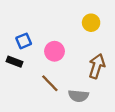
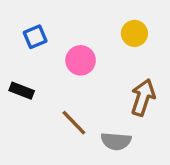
blue square: (24, 41) -> (35, 37), moved
pink circle: (54, 51) -> (81, 60), moved

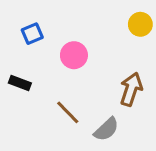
yellow circle: (134, 33) -> (140, 24), moved
gray semicircle: (116, 141) -> (106, 129), turned -48

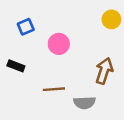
brown line: (68, 112) -> (54, 89), turned -50
gray semicircle: (106, 129) -> (84, 103), turned 40

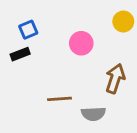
pink circle: (59, 44) -> (81, 43), moved
black rectangle: (16, 66) -> (20, 54), moved, turned -42

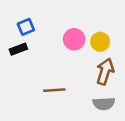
yellow circle: (123, 22) -> (100, 42), moved
gray semicircle: (93, 114) -> (104, 104), moved

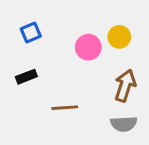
yellow circle: (100, 42) -> (119, 37), moved
black rectangle: (18, 49) -> (26, 77), moved

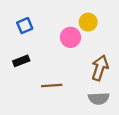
yellow circle: (119, 37) -> (88, 22), moved

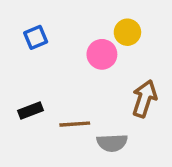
black rectangle: (21, 61) -> (30, 110), moved
gray semicircle: (99, 98) -> (112, 143), moved

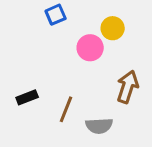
blue square: (36, 37) -> (56, 15), moved
brown line: (75, 124) -> (66, 109), turned -64

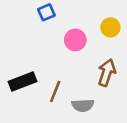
yellow circle: (113, 28) -> (110, 27), moved
black rectangle: (27, 97) -> (22, 81), size x1.5

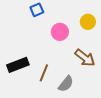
brown arrow: (107, 73) -> (85, 58), turned 110
gray semicircle: (83, 105) -> (66, 84), turned -48

